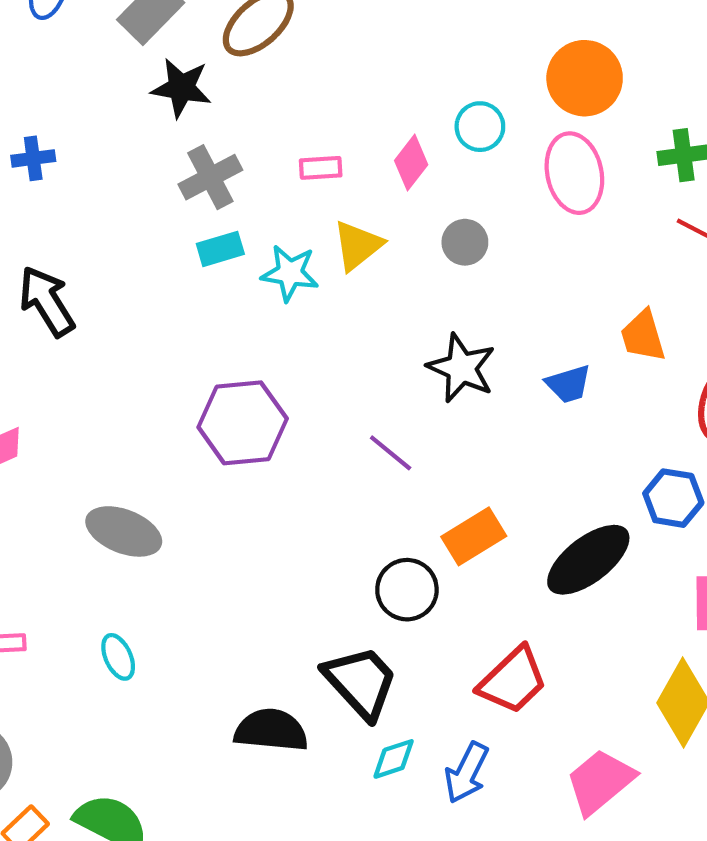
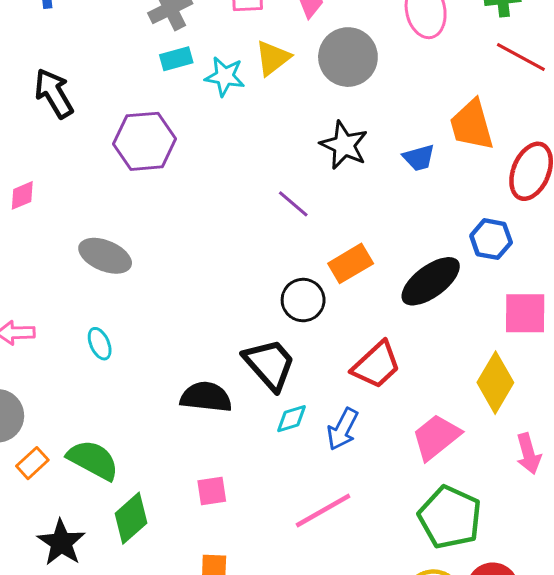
gray circle: (465, 242) -> (348, 57), size x1.8
orange trapezoid: (643, 336) -> (472, 125), size x1.4
purple hexagon: (243, 423) -> (145, 141), moved

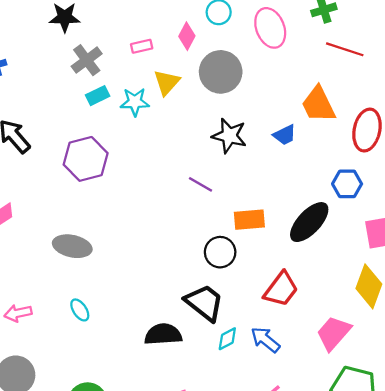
orange rectangle: (351, 263) -> (249, 220), turned 36
blue arrow: (343, 429) -> (265, 340), turned 112

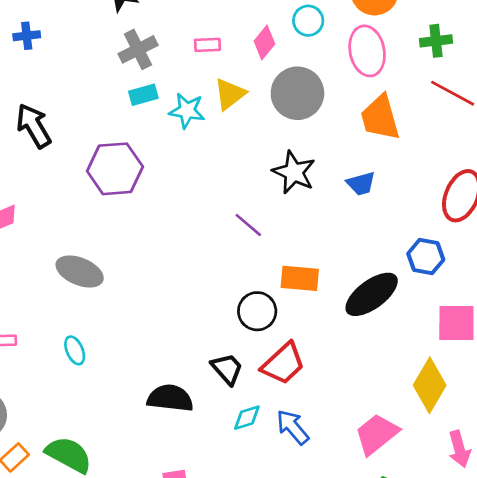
orange trapezoid: (318, 104) -> (380, 118), moved
red trapezoid: (281, 289) -> (283, 364), moved
black trapezoid: (204, 303) -> (227, 369), size x0.7

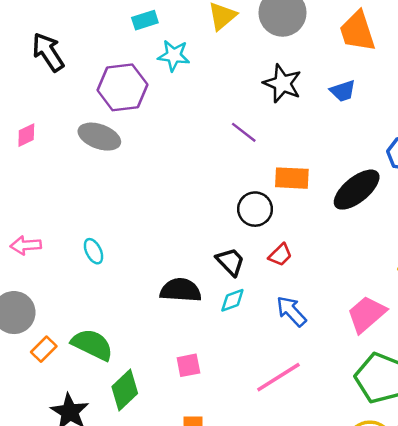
cyan star: (187, 111) -> (174, 55), moved
gray ellipse: (80, 271) -> (99, 137), moved
red trapezoid: (283, 364) -> (280, 255), size x0.6
cyan diamond: (247, 418) -> (232, 300), moved

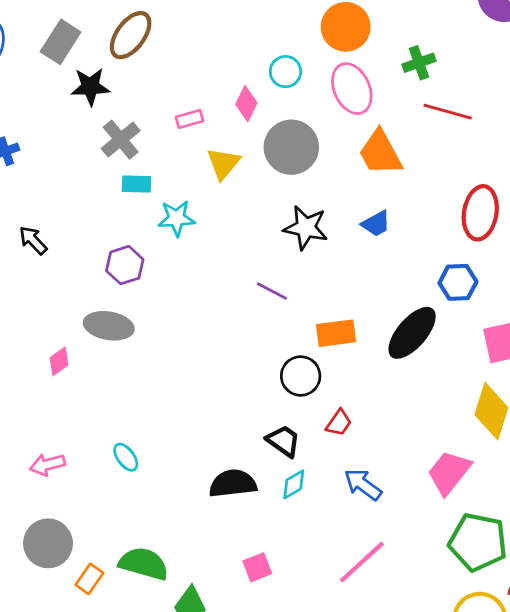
cyan rectangle: (145, 20) -> (137, 184), turned 30
black arrow: (48, 52) -> (33, 240), size x0.7
purple hexagon: (122, 87) -> (125, 265), size x0.7
pink diamond: (26, 135) -> (59, 361), moved

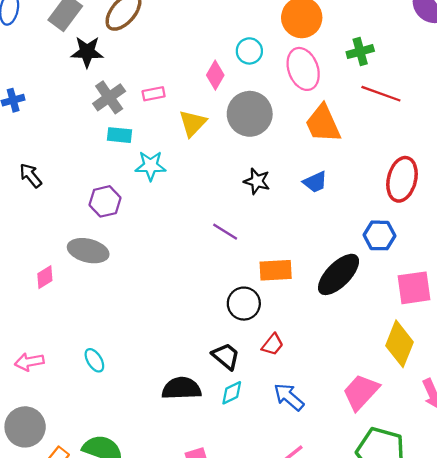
pink rectangle: (190, 119) -> (154, 94), moved
black star: (306, 228) -> (257, 181), size x0.7

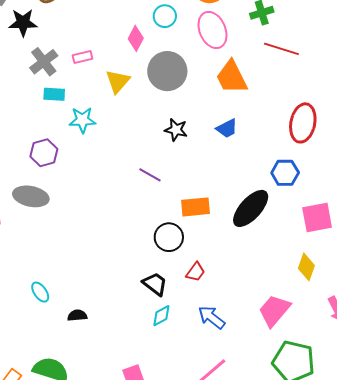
yellow diamond: (399, 344) -> (306, 267), size x0.7
black semicircle: (181, 388) -> (77, 315), moved, size x0.6

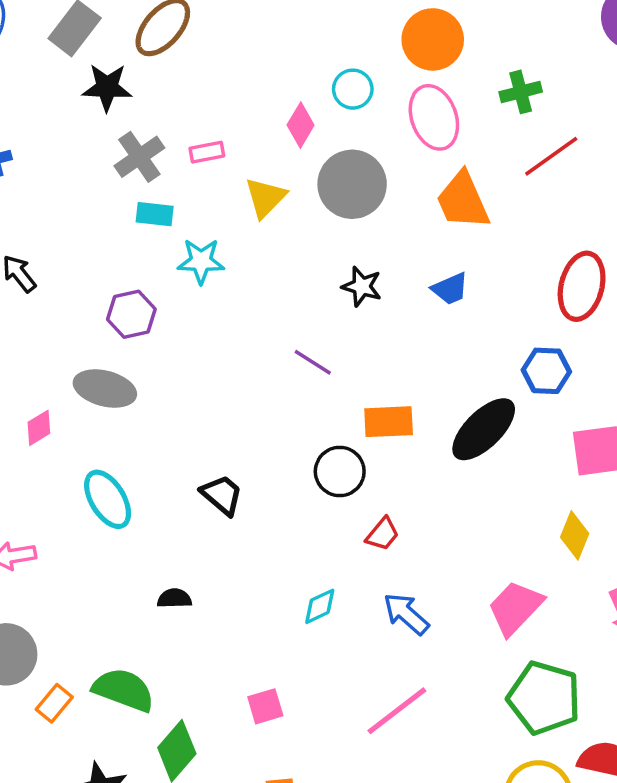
red line: (281, 49) -> (551, 156), turned -56
black trapezoid: (155, 284) -> (222, 495), moved
cyan ellipse: (40, 292) -> (108, 499), moved, size x1.6

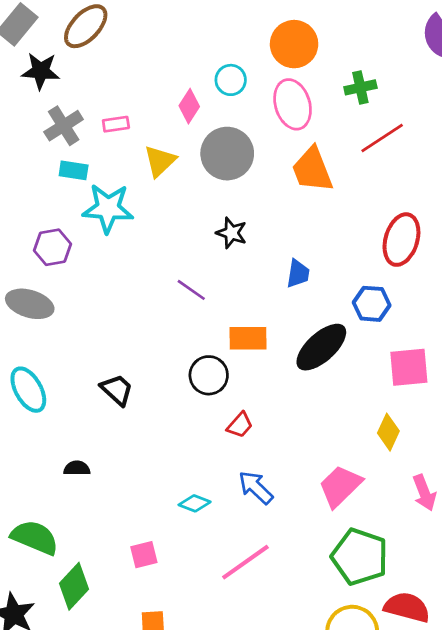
cyan star: (201, 261) -> (108, 208), size x1.4
blue trapezoid: (450, 289) -> (298, 274), moved, turned -60
cyan diamond: (320, 606) -> (195, 503), moved, turned 44

